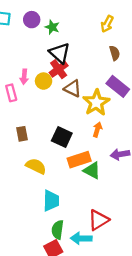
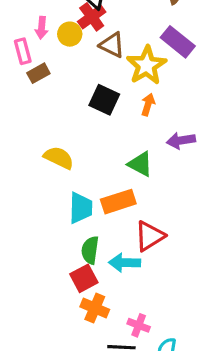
brown rectangle: (22, 134) -> (38, 73), moved, turned 72
black square: (62, 137) -> (104, 100), moved
orange rectangle: (79, 160) -> (118, 202), moved

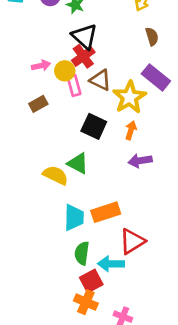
pink arrow: (42, 28) -> (41, 66), turned -108
pink rectangle: (23, 51) -> (74, 85), moved
purple arrow: (181, 141) -> (140, 161), moved
green triangle: (140, 164) -> (78, 163), moved
red square: (84, 278) -> (91, 281), moved

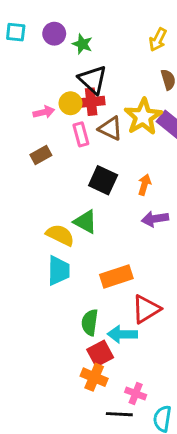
red cross: (83, 56) -> (91, 102), turned 30
yellow circle: (65, 71) -> (70, 103), moved
yellow star: (129, 97) -> (143, 117), moved
cyan trapezoid: (74, 218) -> (59, 271), moved

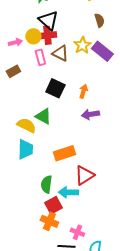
yellow star: (143, 117) -> (82, 45), size x0.7

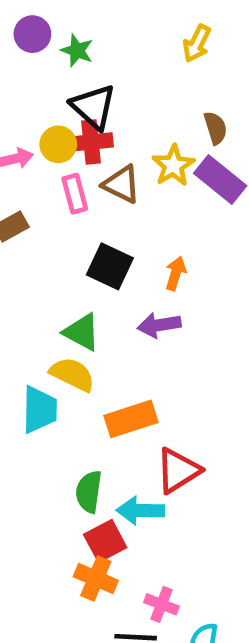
brown semicircle: (99, 20) -> (215, 128), moved
purple arrow: (90, 114) -> (159, 325), moved
yellow semicircle: (26, 125) -> (72, 374), moved

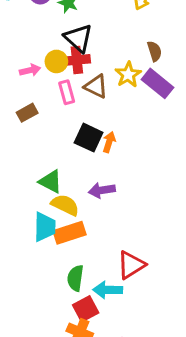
orange arrow: (176, 273) -> (109, 142), moved
purple arrow: (159, 325) -> (102, 190), moved
green triangle: (82, 332) -> (51, 182), moved
orange rectangle: (131, 419) -> (70, 233), moved

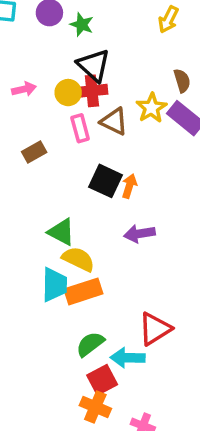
pink arrow: (30, 70) -> (24, 89), moved
purple arrow: (102, 190) -> (140, 234), moved
green semicircle: (75, 278) -> (90, 344), turned 45

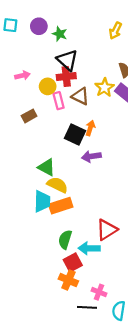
yellow circle: (68, 93) -> (48, 86), moved
orange arrow: (129, 186) -> (90, 128), moved
purple arrow: (140, 234) -> (91, 156), moved
green semicircle: (90, 344) -> (65, 240), turned -36

